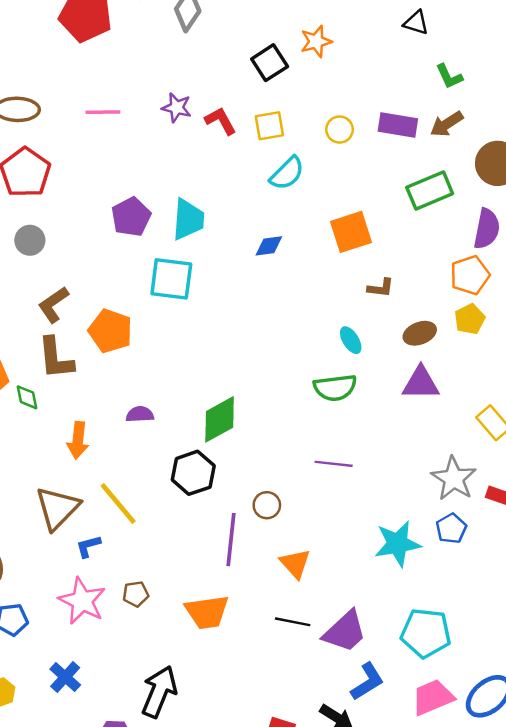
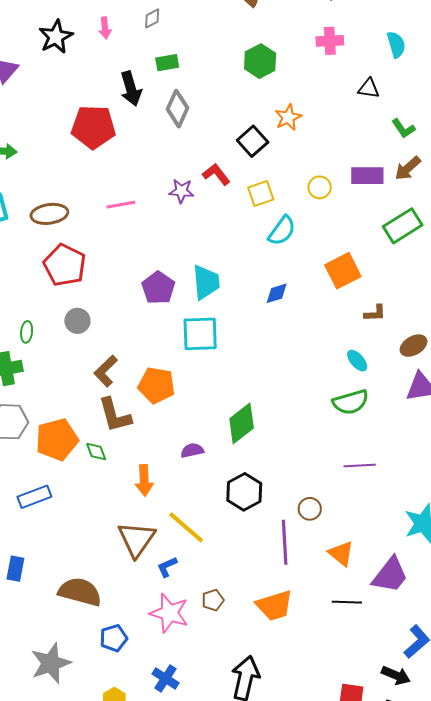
red L-shape: (221, 121) -> (216, 174), moved
green diamond: (220, 419) -> (242, 423), moved
purple trapezoid: (345, 632) -> (390, 575), moved

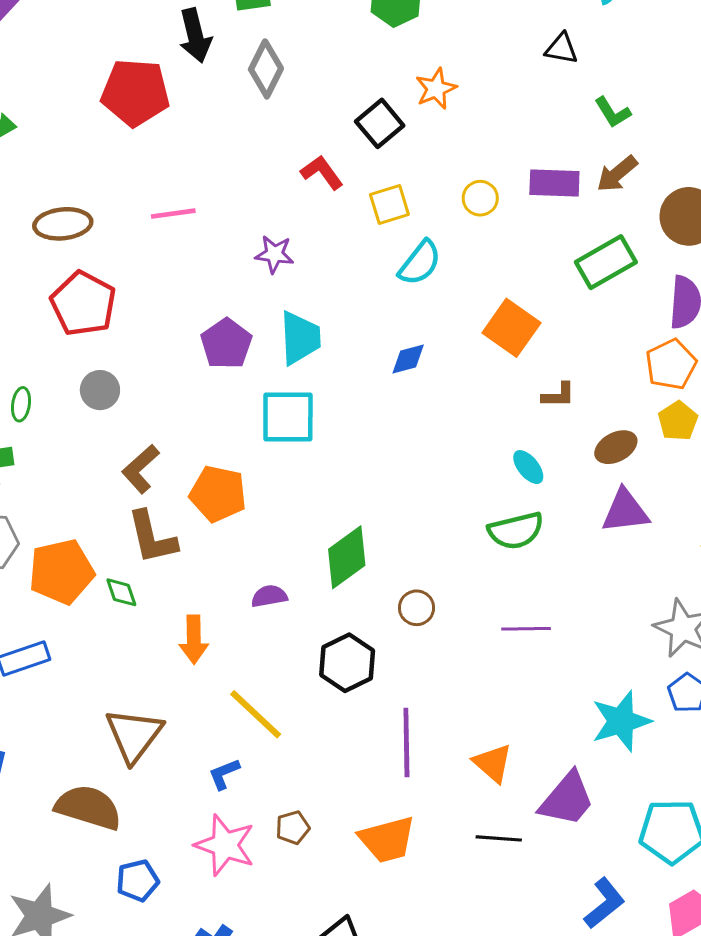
purple star: (181, 191) -> (274, 254), moved
orange square: (343, 271) -> (511, 328), turned -30
brown circle: (310, 509) -> (417, 608), moved
brown triangle: (136, 539) -> (134, 735), moved

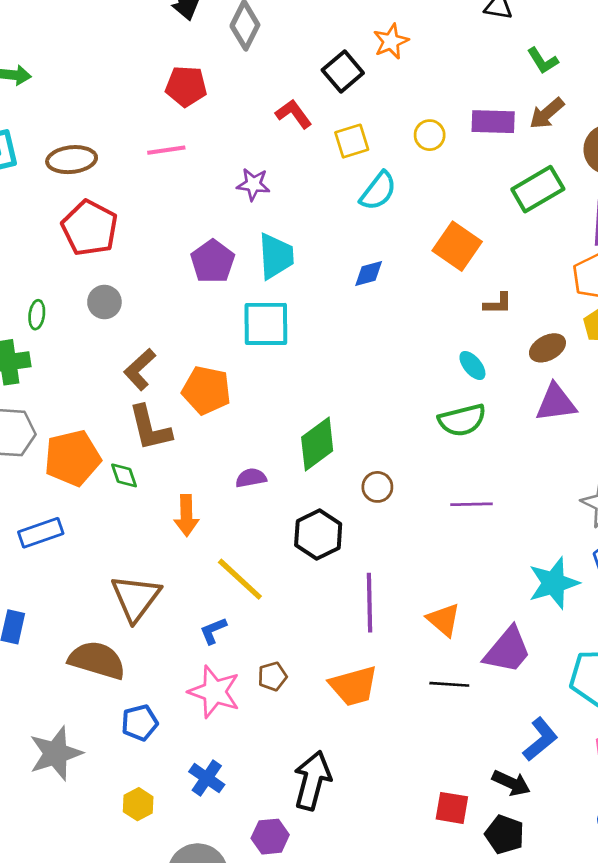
red pentagon: (135, 92) -> (186, 86), moved, size x0.7

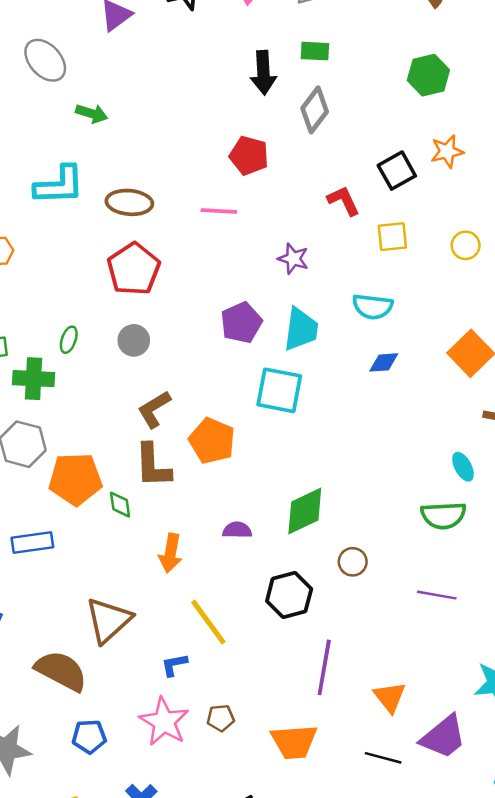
cyan semicircle: (378, 191) -> (373, 307), moved, turned 48

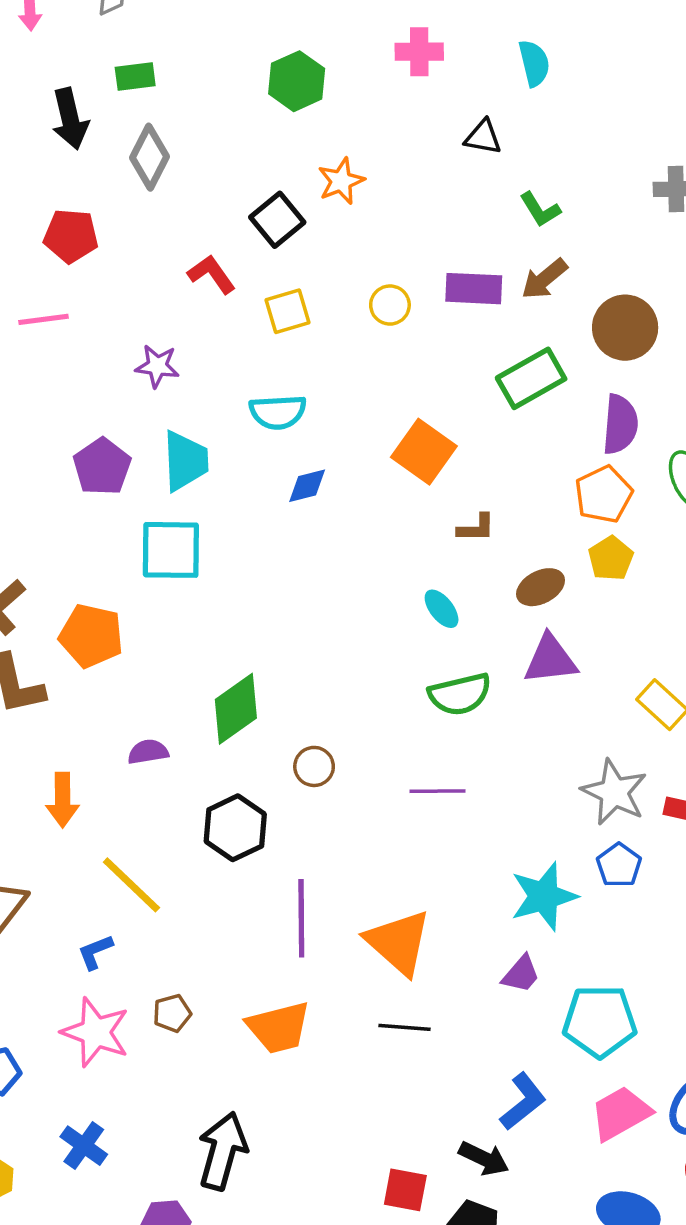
green semicircle: (443, 515) -> (460, 694), moved
orange triangle: (390, 697) -> (398, 942), size x1.5
purple trapezoid: (443, 737) -> (521, 974), moved, size x0.6

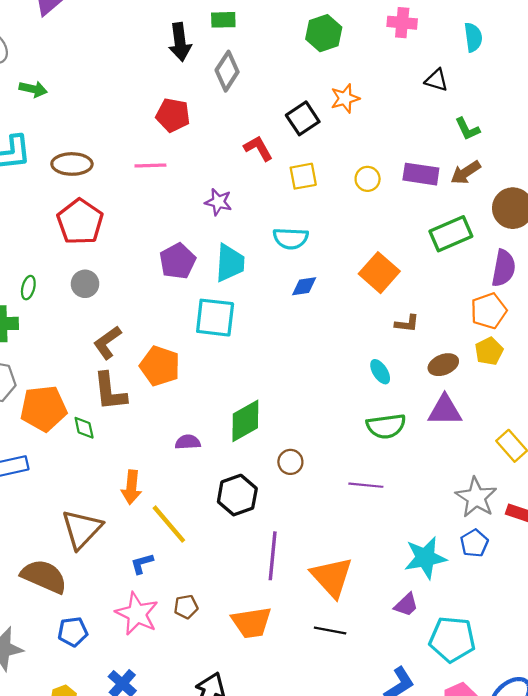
orange arrow: (62, 800) -> (131, 487), moved

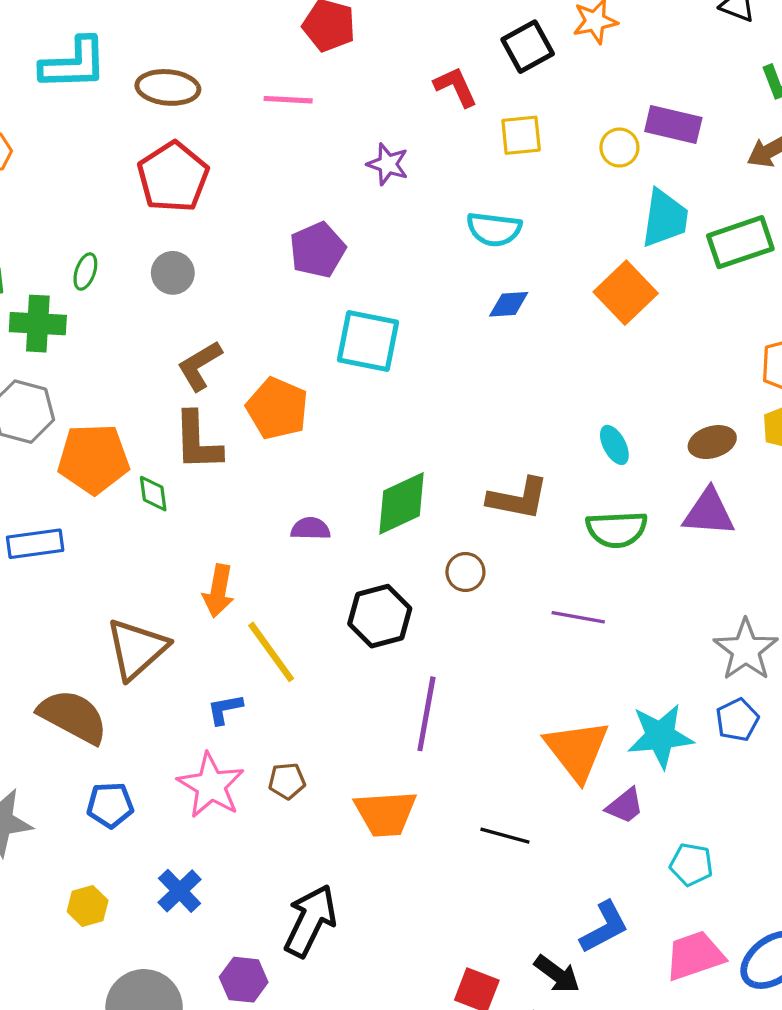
purple rectangle: (421, 174) -> (673, 125), moved
cyan trapezoid: (230, 263) -> (665, 218), moved
brown L-shape: (407, 324) -> (518, 498), moved, size x1.6
orange triangle: (332, 577) -> (577, 750), moved
cyan pentagon: (452, 639) -> (691, 865), size x0.6

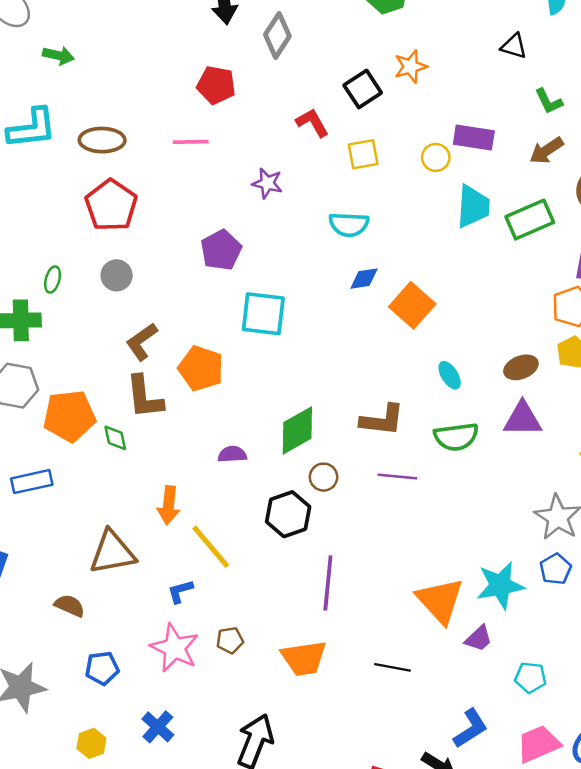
orange square: (626, 293) -> (412, 305), moved
brown circle: (465, 572) -> (324, 477), moved
purple line: (578, 617) -> (397, 477), moved
brown triangle: (137, 649) -> (112, 552), turned 36
brown semicircle: (73, 716) -> (70, 606), size x0.6

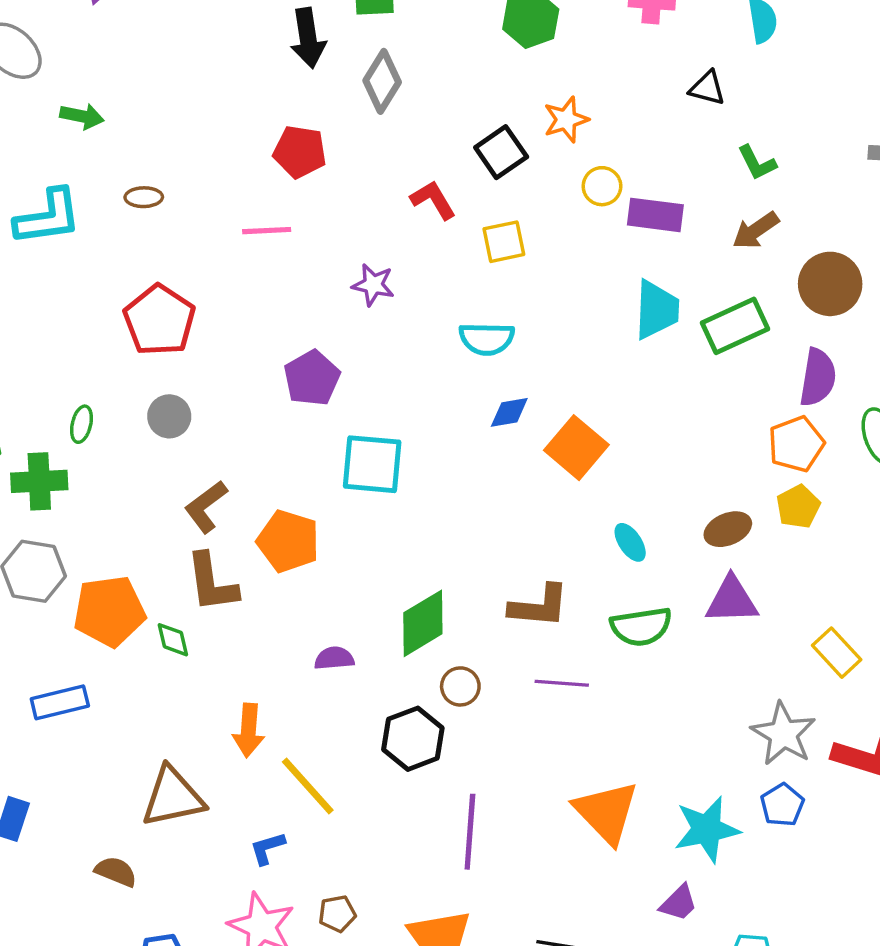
brown ellipse: (102, 140) -> (144, 197), moved, size x0.6
yellow circle: (436, 157) -> (602, 186), moved
orange triangle: (440, 601) -> (606, 812), moved

